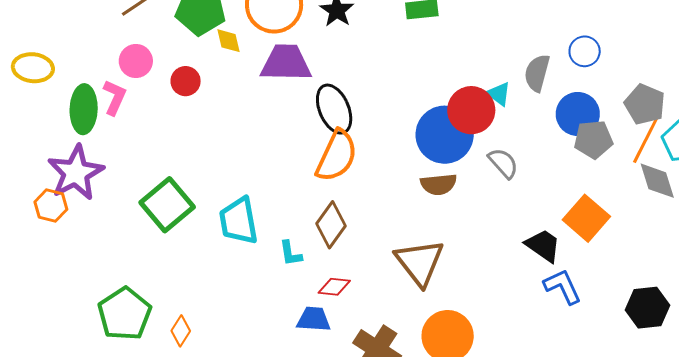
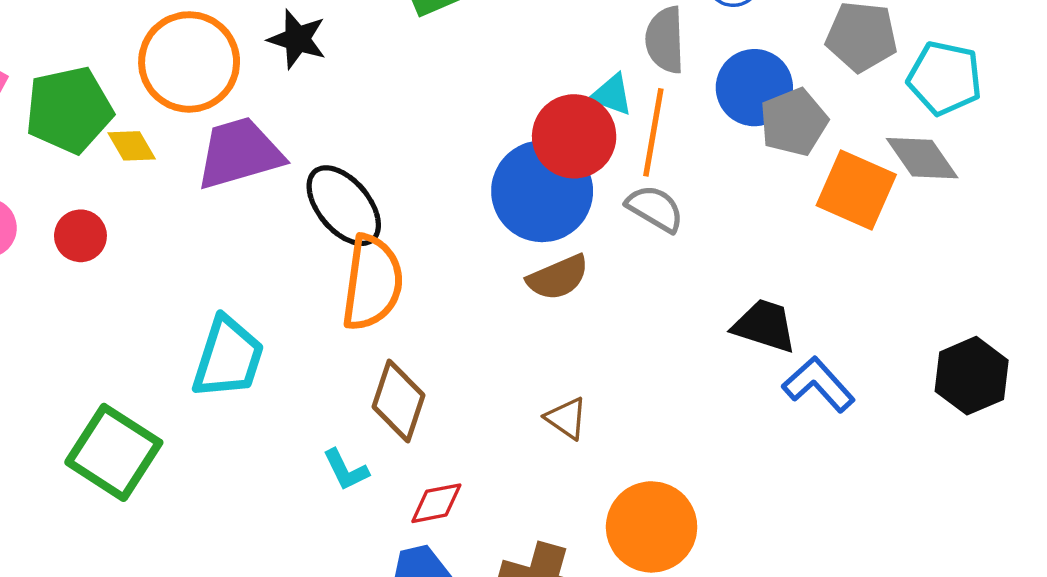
orange line: (646, 140) -> (653, 132), moved
orange square: (586, 218) -> (856, 190), moved
cyan trapezoid: (239, 221) -> (228, 358), moved, turned -135
brown triangle: (420, 262) -> (566, 418), size x0.5

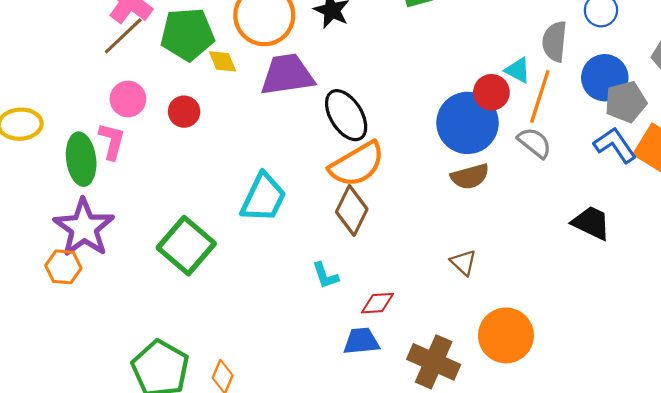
red circle: (574, 136) -> (491, 92), size x0.7
orange semicircle: (372, 283) -> (357, 164), turned 44
blue L-shape: (818, 384) -> (615, 145), moved
brown diamond: (398, 401) -> (352, 210), moved

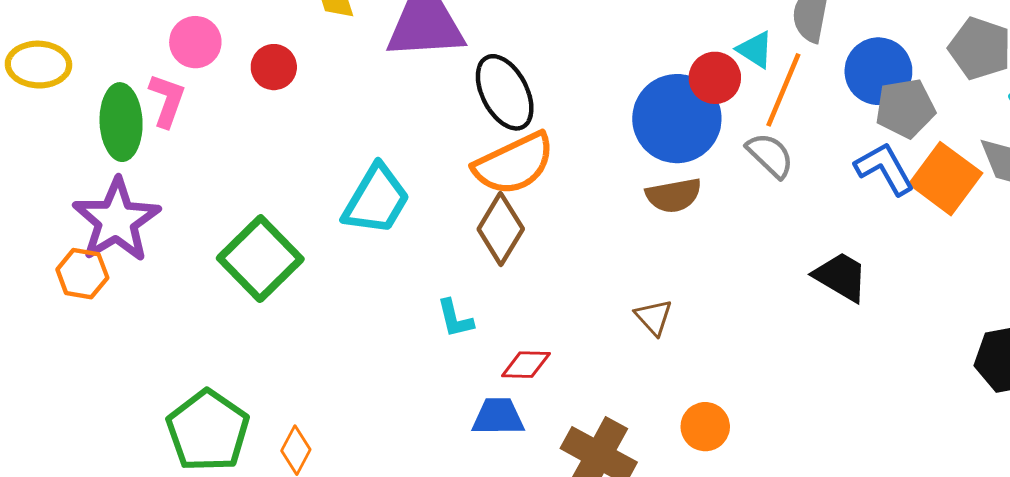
orange circle: (506, 335) -> (705, 427), size x0.6

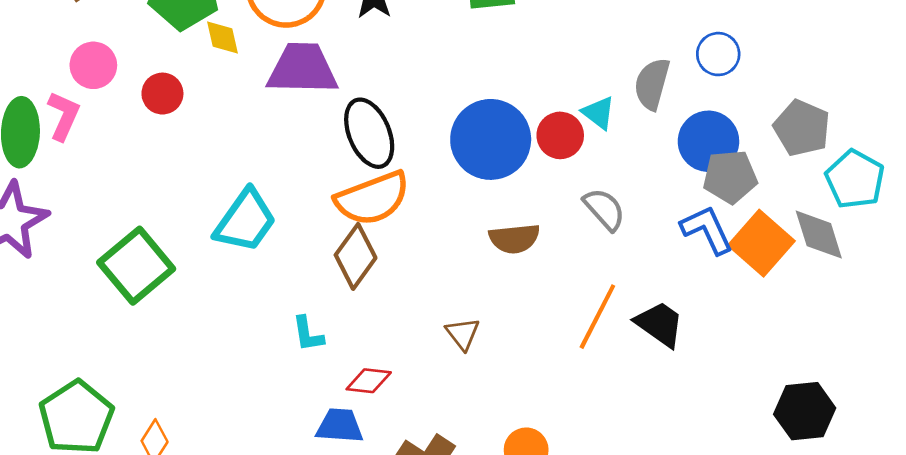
orange line: (783, 90) -> (597, 317), moved
blue circle: (677, 119) -> (491, 139), moved
brown triangle: (654, 317) -> (463, 334), moved

